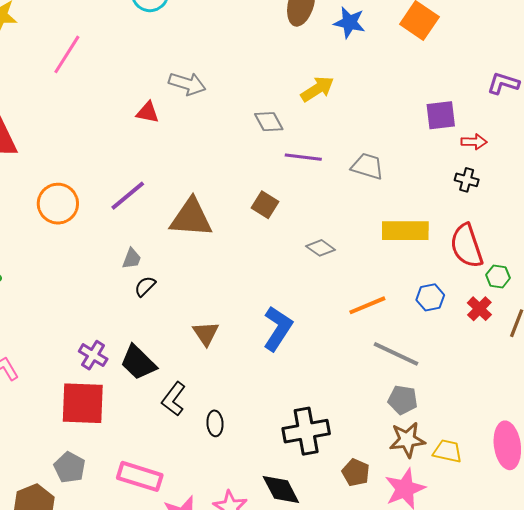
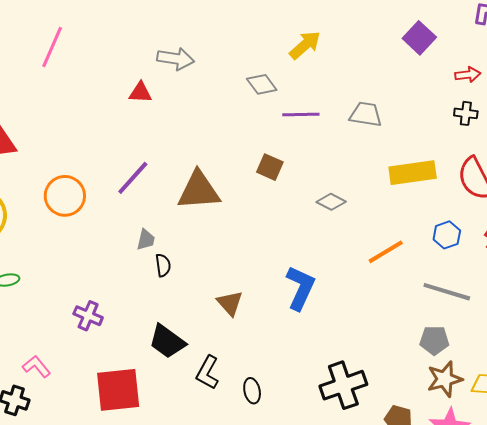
purple square: (441, 115) -> (419, 38), moved, turned -32
black semicircle: (145, 286) -> (163, 265), turned 135
gray line: (396, 354) -> (447, 292), moved
purple cross: (93, 355) -> (88, 316), moved

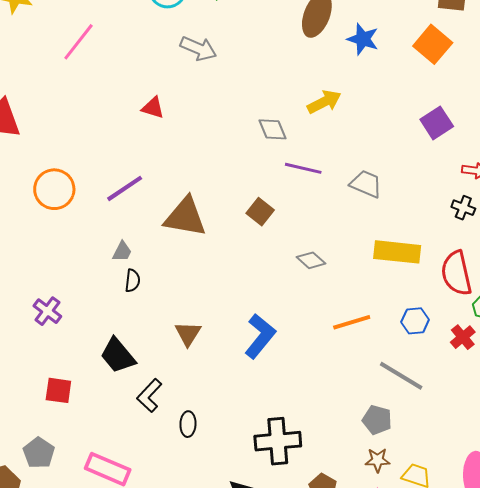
gray arrow: (176, 59) -> (198, 48), moved
brown star: (445, 379) -> (378, 460), size x0.7
red square: (118, 390) -> (58, 390), size x0.6

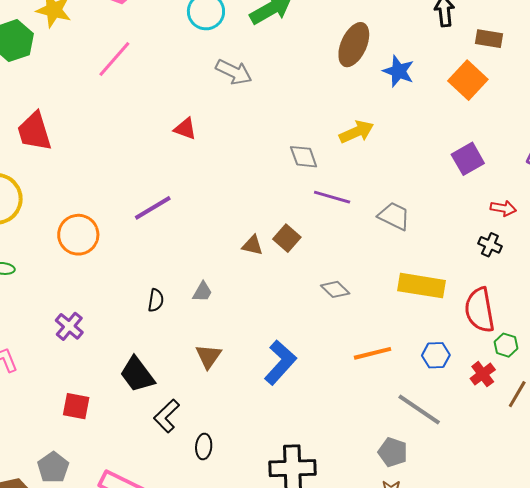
orange circle: (54, 189) -> (78, 235), moved
brown triangle: (185, 217) -> (253, 245), moved, size x0.5
gray trapezoid: (122, 252) -> (202, 292), moved

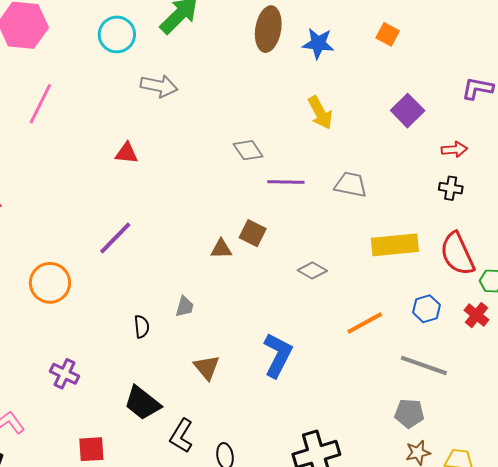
orange square: (468, 80) -> (388, 34), size x0.6
yellow arrow: (357, 132) -> (320, 113), moved, turned 100

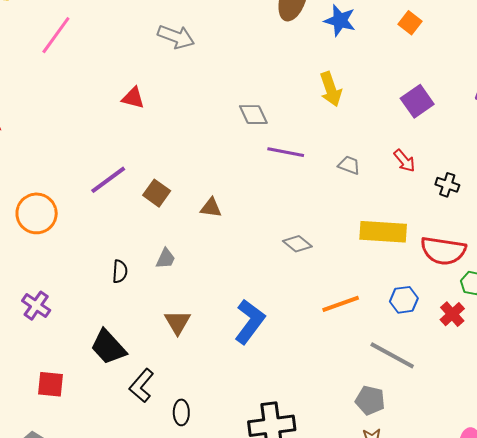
red arrow: (454, 149) -> (404, 161), moved, turned 45
gray trapezoid: (351, 185) -> (349, 165), size x0.7
brown square: (253, 233) -> (157, 193), moved
red semicircle: (457, 254) -> (443, 251), turned -66

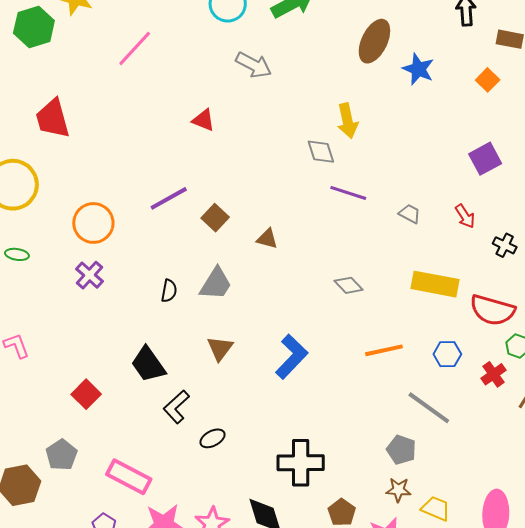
yellow arrow: (331, 89) -> (348, 121), moved
gray trapezoid: (166, 259) -> (216, 284), size x1.6
purple cross: (36, 306) -> (89, 275), moved
red square: (50, 384) -> (86, 394), turned 32
black ellipse: (181, 412) -> (212, 438), turned 55

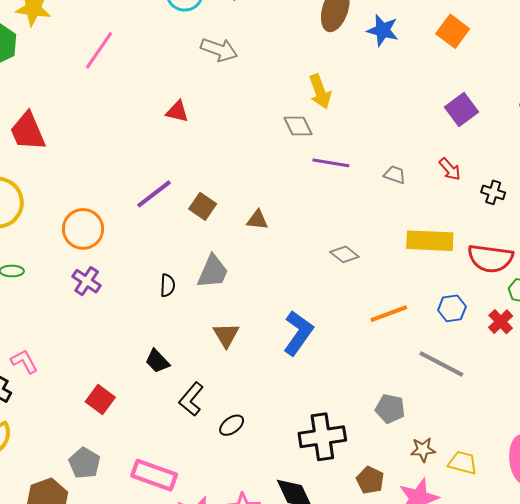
orange square: (488, 80) -> (453, 31), size x1.4
black trapezoid: (148, 364) -> (157, 361), size x0.7
gray pentagon: (401, 450) -> (390, 409), moved

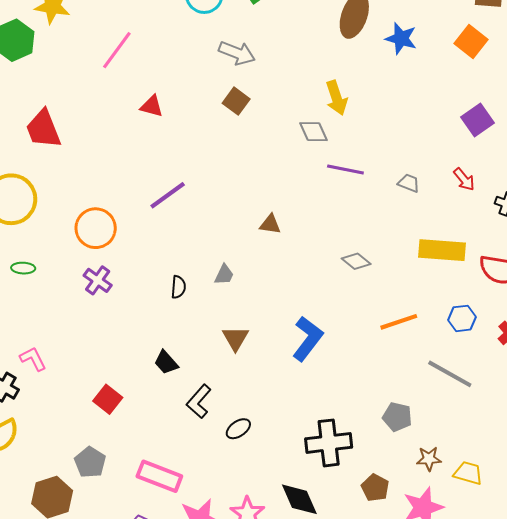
red triangle: (177, 112) -> (152, 106), moved
brown square: (203, 206) -> (236, 101), moved
gray trapezoid: (213, 272) -> (224, 275), size x0.6

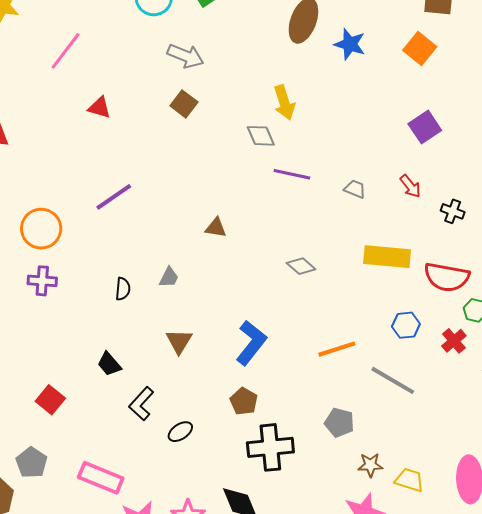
purple cross: (98, 280) -> (42, 281), turned -32
orange line: (399, 322) -> (337, 349), moved
brown pentagon: (375, 488) -> (244, 401), moved

